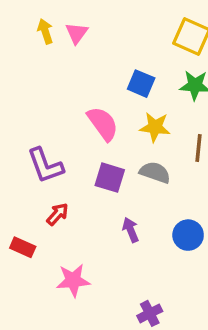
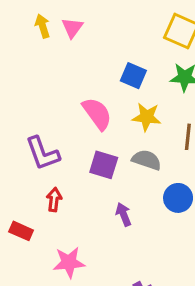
red arrow: (57, 214) -> (54, 200), turned -35
blue circle: (188, 235) -> (178, 198), moved

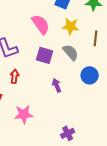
gray semicircle: (147, 160) -> (71, 52), turned 30

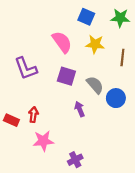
gray semicircle: (71, 52) -> (95, 85), moved
red arrow: (15, 76) -> (33, 115), moved
purple cross: (68, 133) -> (75, 160), moved

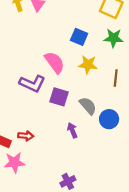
purple L-shape: (26, 68) -> (32, 84), moved, turned -45
red arrow: (33, 115) -> (26, 136), turned 88
pink star: (43, 141) -> (14, 163), moved

